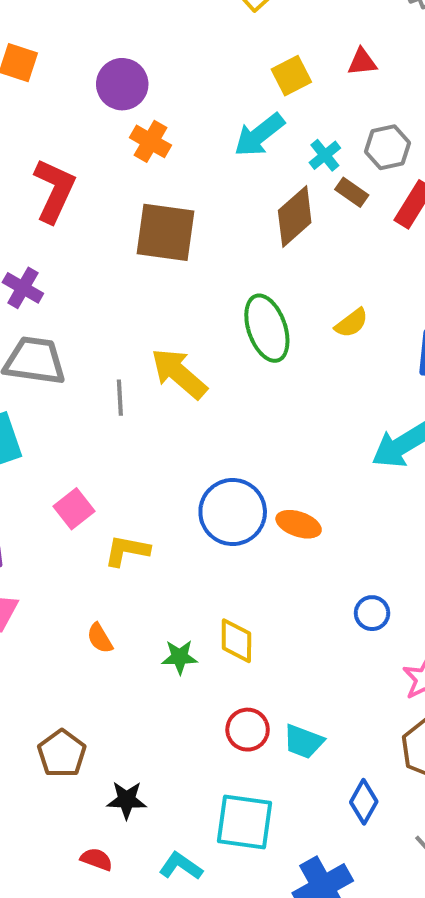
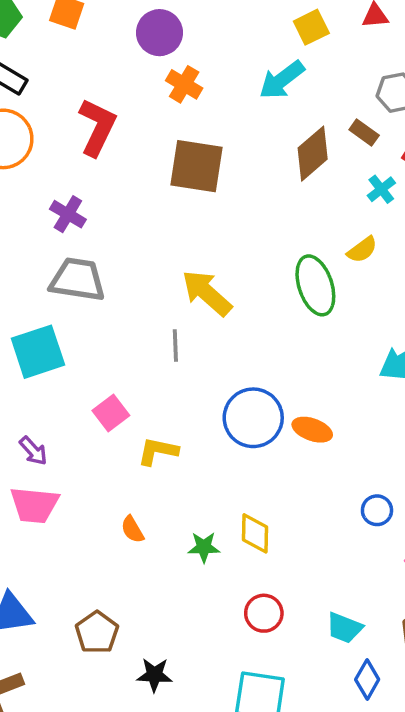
cyan cross: (325, 155) -> (381, 189), moved
green ellipse: (267, 328) -> (315, 285), moved
gray line: (120, 398) -> (175, 346), moved
cyan trapezoid: (303, 741) -> (344, 628), moved

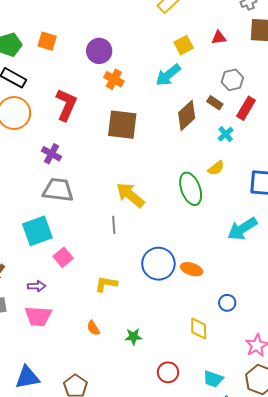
pink square: (111, 413) -> (63, 257), moved
purple arrow: (33, 451) -> (37, 286), turned -48
blue circle: (377, 510) -> (227, 303), moved
yellow diamond: (255, 533) -> (199, 329), moved

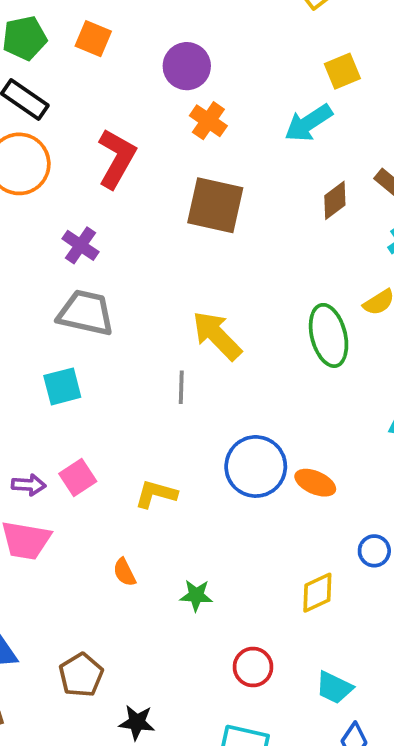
brown diamond: (187, 115) -> (335, 200), size x0.7
cyan square: (37, 231) -> (62, 386), moved, size x0.7
pink square: (63, 257) -> (78, 478), moved
yellow diamond: (199, 329) -> (317, 593), turned 60

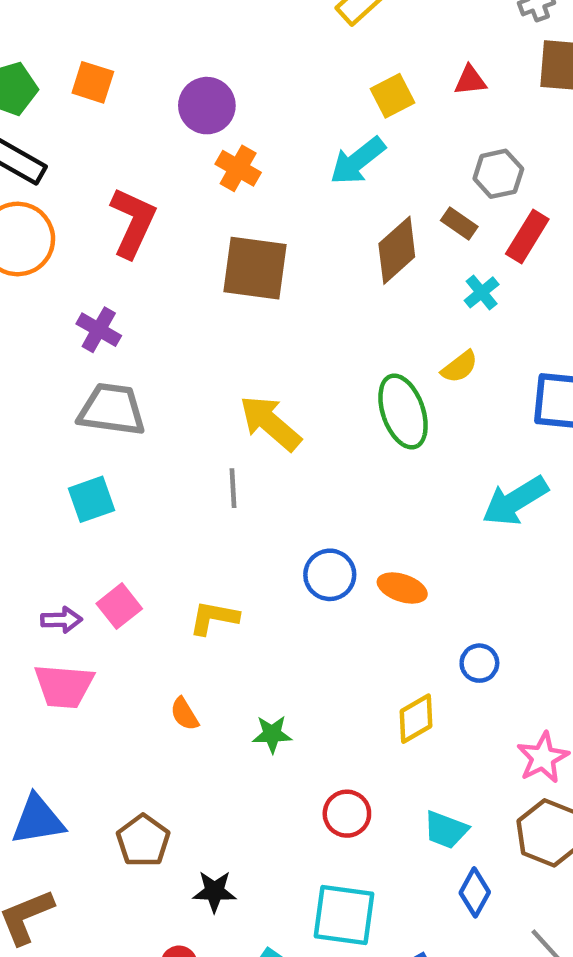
brown diamond: (335, 200) -> (397, 250), size x1.4
blue circle: (256, 466) -> (330, 575), size x0.7

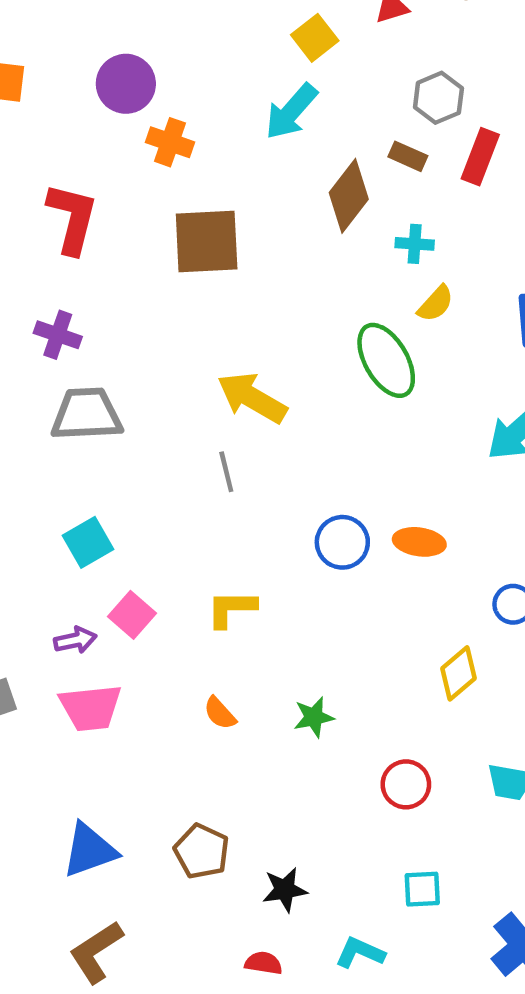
cyan cross: (482, 292) -> (415, 244), moved, turned -36
cyan square: (91, 499) -> (88, 542), moved
cyan square: (344, 915) -> (422, 889), size x0.6

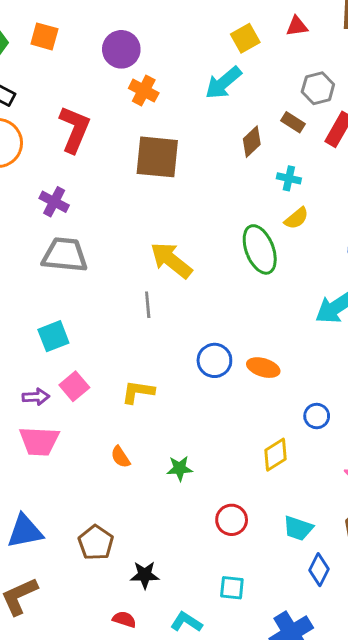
brown diamond: (349, 196) -> (252, 142), size x0.7

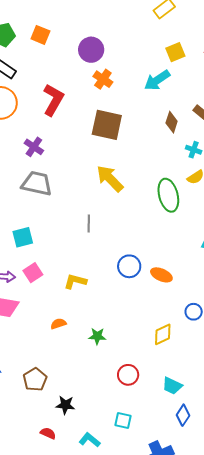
brown diamond: (252, 142) -> (172, 122), turned -35
yellow arrow: (171, 260) -> (110, 179), moved
orange semicircle: (120, 457) -> (58, 324), turned 98

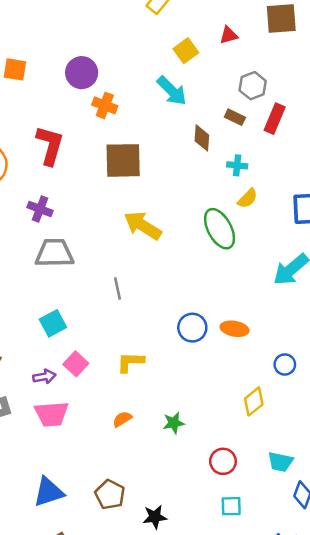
cyan arrow: (157, 80) -> (172, 91), turned -88
gray line: (89, 223) -> (117, 289), moved
cyan square: (123, 421) -> (231, 506), moved

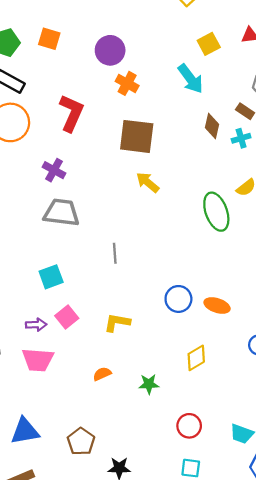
cyan cross: (237, 165) -> (241, 138), moved, turned -30
yellow arrow: (143, 226) -> (148, 182), moved, size x0.7
yellow diamond: (254, 401) -> (196, 358), moved

